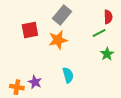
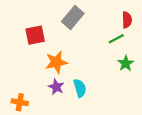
orange star: (58, 40) -> (56, 62), moved
purple star: (35, 82) -> (56, 87), moved

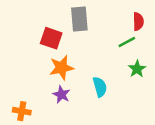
gray rectangle: (73, 18) -> (79, 19), turned -45
red square: (35, 35) -> (51, 38), moved, turned 30
cyan semicircle: (80, 88) -> (100, 87), moved

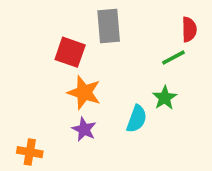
orange star: (61, 68) -> (84, 93), turned 30
green star: (137, 69) -> (165, 98), moved
cyan semicircle: (100, 87) -> (137, 119), turned 36

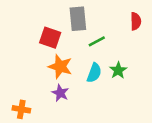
green line: (173, 57) -> (97, 41), moved
cyan semicircle: (137, 119) -> (94, 73), moved

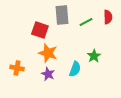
green line: (97, 41) -> (86, 22), moved
cyan semicircle: (94, 73) -> (75, 69), moved
orange cross: (21, 109) -> (17, 68), moved

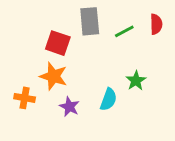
orange star: (48, 53) -> (53, 76), moved

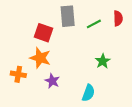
cyan semicircle: (108, 99) -> (88, 93), moved

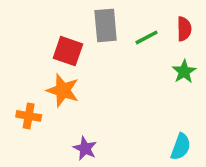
green star: (103, 61) -> (184, 72), moved
purple star: (52, 81) -> (85, 148), moved
cyan semicircle: (88, 93) -> (181, 147), moved

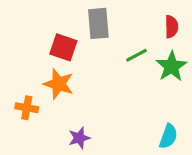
green line: (147, 37) -> (137, 55), moved
green star: (184, 72) -> (171, 66), size x1.4
purple star: (85, 148) -> (79, 138), turned 30

